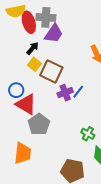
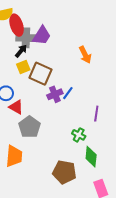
gray cross: (46, 17) -> (26, 38), moved
yellow square: (34, 64) -> (23, 67), turned 32
red triangle: (26, 104) -> (16, 107), size x0.7

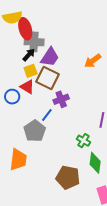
purple trapezoid: (42, 36) -> (50, 57), moved
orange arrow: (85, 55) -> (93, 61), turned 78
blue line: (68, 93) -> (47, 115), moved
red triangle: (16, 107) -> (27, 87), moved

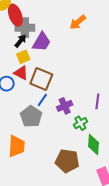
orange arrow: (93, 61) -> (78, 22), moved
brown square: (47, 78) -> (41, 79), moved
purple cross: (61, 99) -> (65, 106), moved
green cross: (83, 141) -> (80, 123), turned 32

